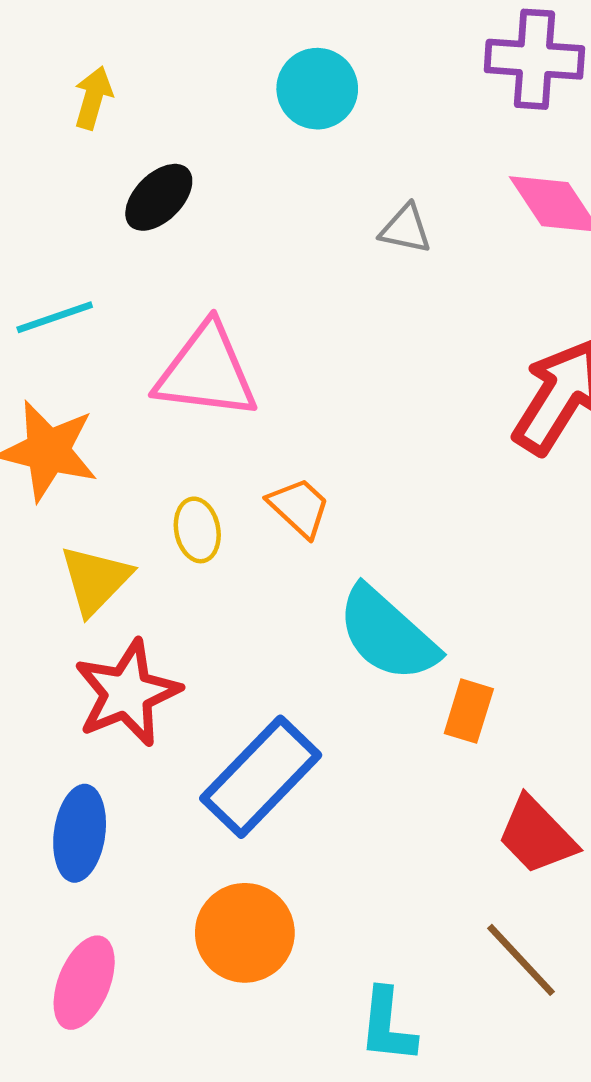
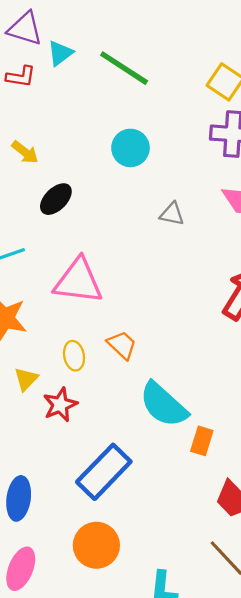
yellow arrow: (93, 98) -> (25, 152), turned 112
yellow triangle: (95, 580) -> (26, 379), size x0.7
red star: (127, 693) -> (60, 405), moved, size x0.7

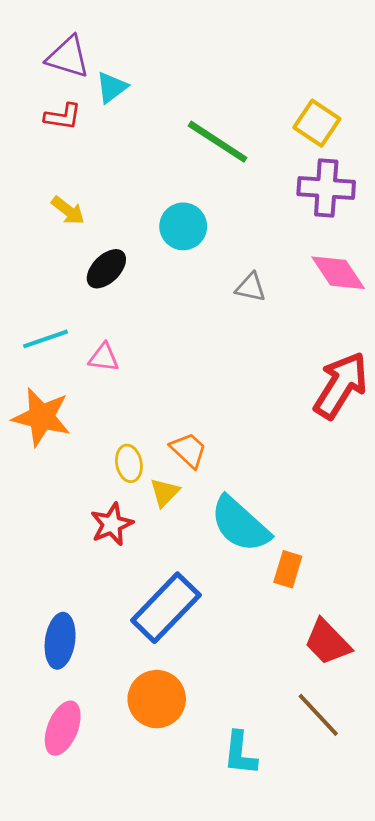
green line: (124, 68) -> (218, 142), moved
cyan circle: (130, 148) -> (183, 226), moved
pink triangle: (78, 281) -> (104, 357), moved, size x0.5
yellow triangle: (26, 379) -> (165, 492), moved

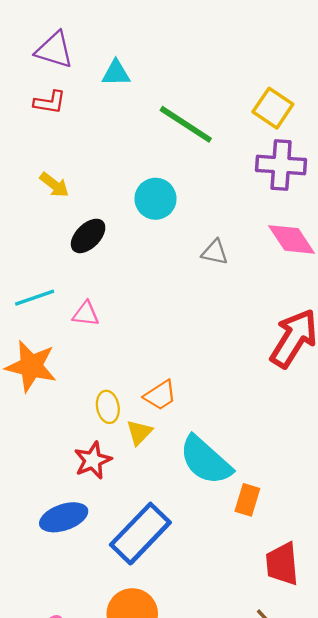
cyan triangle: (112, 87) -> (116, 73), moved, turned 36
orange trapezoid: (188, 450) -> (160, 395), turned 104
blue ellipse: (60, 641) -> (64, 517), moved, turned 63
red trapezoid: (327, 642) -> (282, 564), turned 39

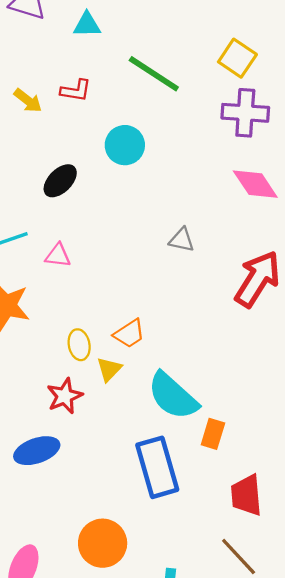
red L-shape: (50, 102) -> (76, 90), moved
yellow arrow: (54, 185) -> (28, 101), moved
gray triangle: (215, 252) -> (182, 240), moved
blue rectangle: (140, 534) -> (157, 467), moved, turned -60

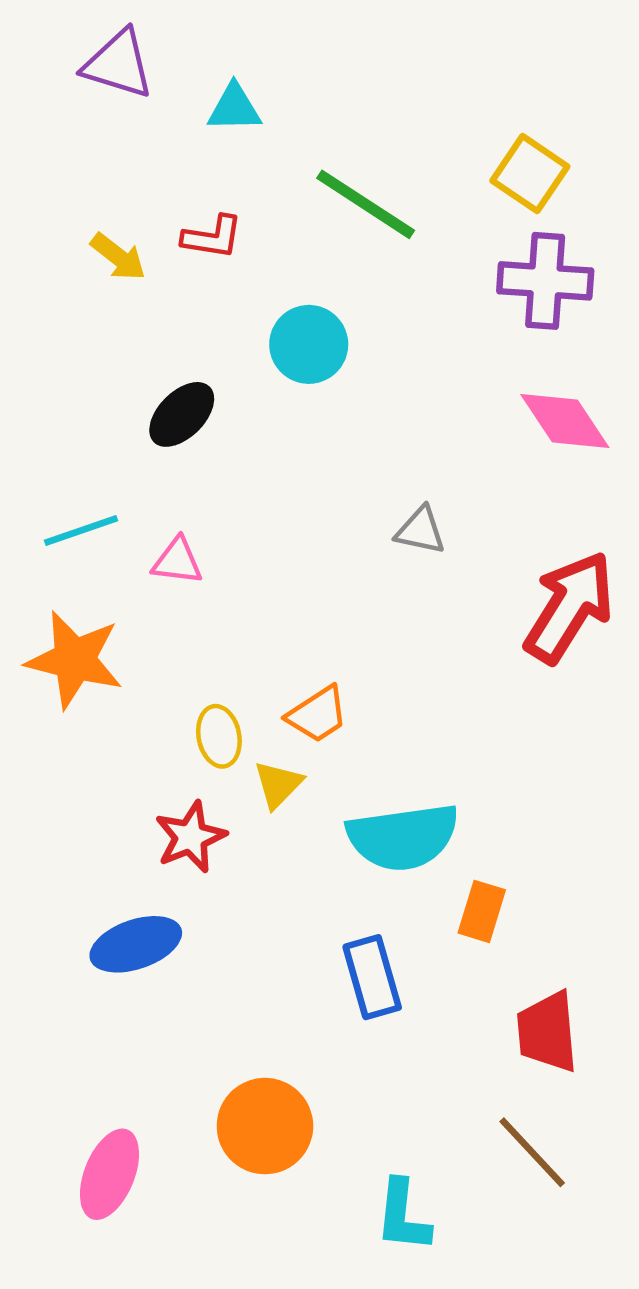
cyan semicircle: (173, 396) -> (403, 837), turned -50
blue rectangle: (157, 467) -> (372, 977), size x0.7

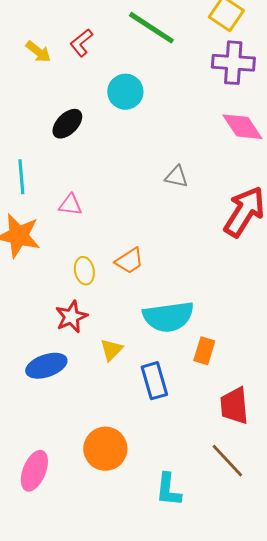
red L-shape: (212, 237) -> (81, 43), turned 132
cyan line: (81, 530) -> (21, 177), turned -76
pink triangle: (177, 561) -> (70, 205), moved
yellow triangle: (278, 784) -> (111, 350), moved

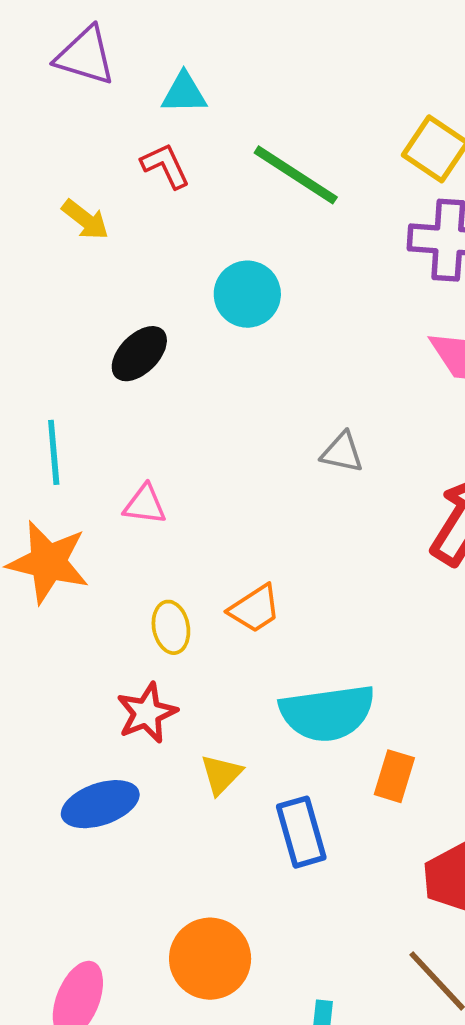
red L-shape: (81, 43) -> (165, 166), moved, turned 104

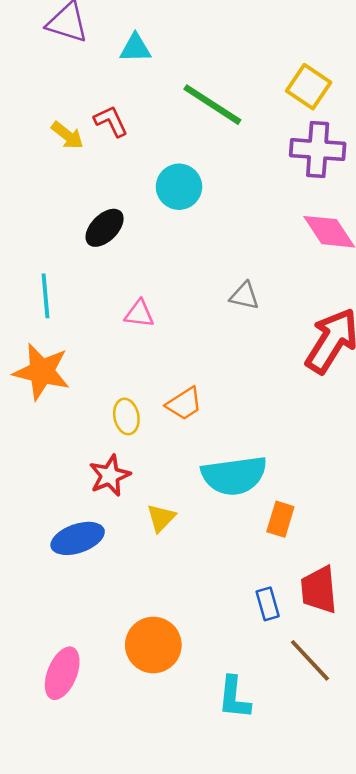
red L-shape: (165, 166) -> (111, 121), moved
pink triangle: (145, 504) -> (139, 314), moved
blue rectangle: (301, 832) -> (268, 604), moved, size x0.7

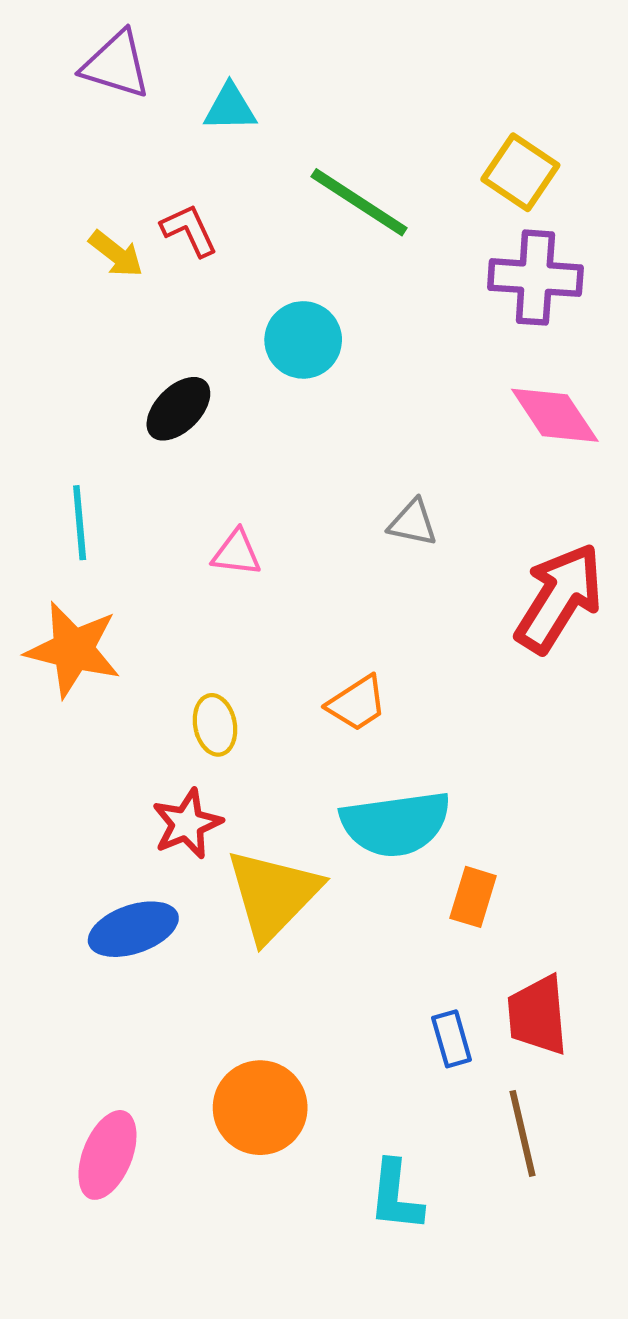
orange trapezoid: (184, 404) -> (357, 703), moved
yellow triangle: (161, 518) -> (273, 895), size x2.0
brown line: (310, 660) -> (523, 1133), turned 30

